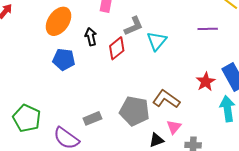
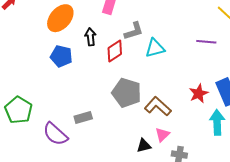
cyan triangle: (157, 41) -> (155, 48), turned 30
gray pentagon: (135, 111) -> (127, 93), moved

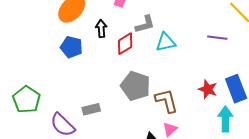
red star: (199, 93) -> (208, 89), turned -30
brown L-shape: (158, 106) -> (166, 101), turned 32

